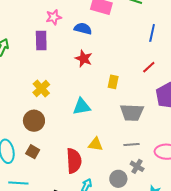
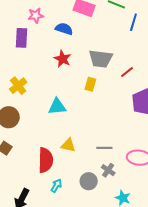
blue line: (152, 33) -> (133, 22), moved
gray trapezoid: (132, 112) -> (101, 59), moved

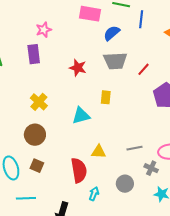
blue semicircle: (64, 29) -> (112, 33), moved, turned -48
yellow rectangle: (90, 84) -> (106, 97), moved
gray cross: (108, 170) -> (151, 168), moved

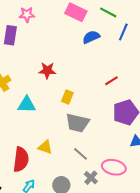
gray trapezoid: (115, 61) -> (77, 123), moved
red star: (78, 68) -> (47, 70), moved, turned -30
cyan triangle: (81, 116) -> (27, 105), moved
gray line: (134, 148) -> (81, 154), turned 35

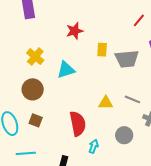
gray trapezoid: (77, 123) -> (127, 59), moved
yellow triangle: (45, 147) -> (106, 103), moved

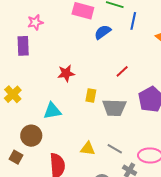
red line: (139, 20) -> (122, 71), moved
yellow cross: (35, 57) -> (13, 94), moved
brown circle: (33, 89) -> (31, 136), moved

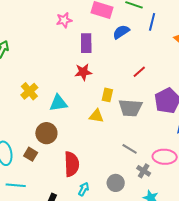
pink star: (35, 22) -> (64, 20), moved
purple rectangle: (23, 46) -> (86, 43), moved
cyan triangle: (52, 111) -> (58, 103), moved
yellow triangle: (88, 149) -> (96, 116), moved

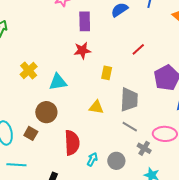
gray trapezoid: (130, 108) -> (129, 100), moved, turned -90
yellow triangle: (96, 116) -> (96, 107), moved
cyan arrow: (84, 189) -> (92, 159), moved

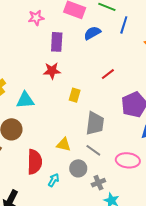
yellow triangle: (96, 107) -> (64, 145), moved
gray cross: (144, 148) -> (98, 183), moved, turned 32
gray circle: (116, 161) -> (78, 168), moved

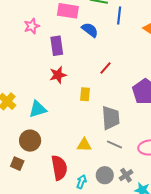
blue semicircle: (92, 33) -> (90, 30), turned 78
red line: (108, 74) -> (105, 68), moved
gray circle: (78, 168) -> (105, 175), moved

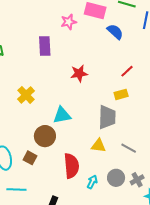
pink star: (32, 26) -> (69, 22), moved
purple rectangle: (57, 46) -> (45, 46), moved
yellow rectangle: (85, 94) -> (121, 94), moved, turned 64
cyan triangle: (38, 109) -> (62, 115), moved
gray trapezoid: (111, 118) -> (107, 117), moved

